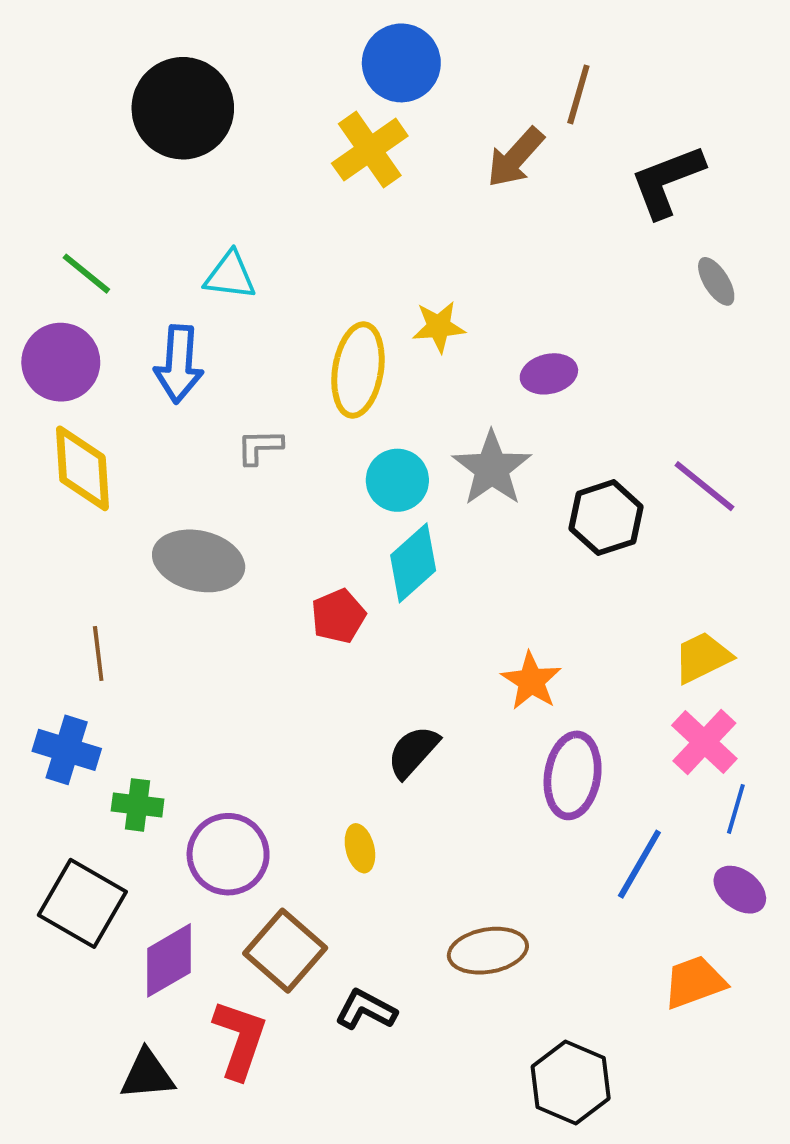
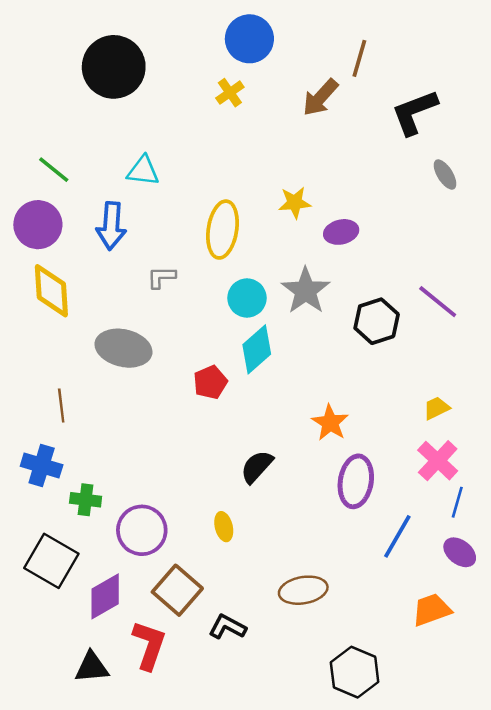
yellow cross: (370, 150) -> (230, 93), size x0.6
yellow star: (439, 327) -> (295, 203), moved
yellow trapezoid: (702, 657) -> (436, 408), size x0.7

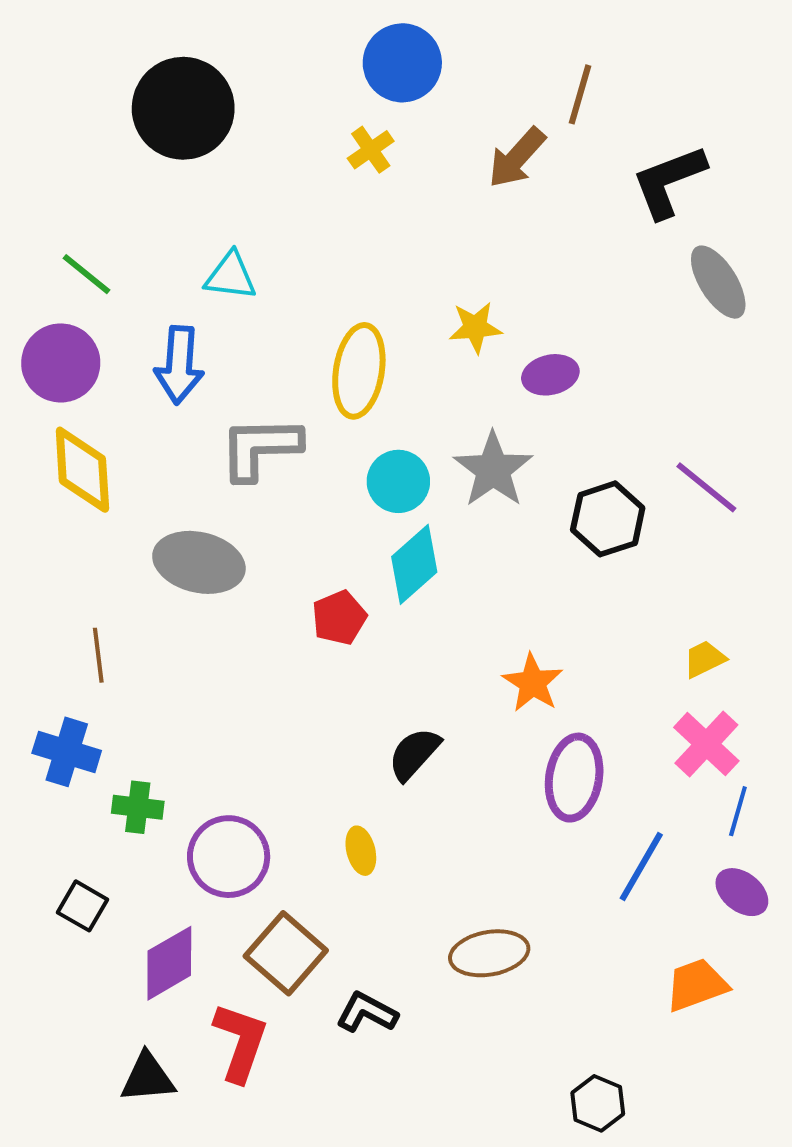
gray ellipse: (445, 175) -> (718, 282), size x1.5
gray L-shape: (161, 277) -> (260, 448), size x1.8
black square: (51, 561) -> (82, 906), size x0.6
black hexagon: (355, 672) -> (598, 1103), moved, size x0.7

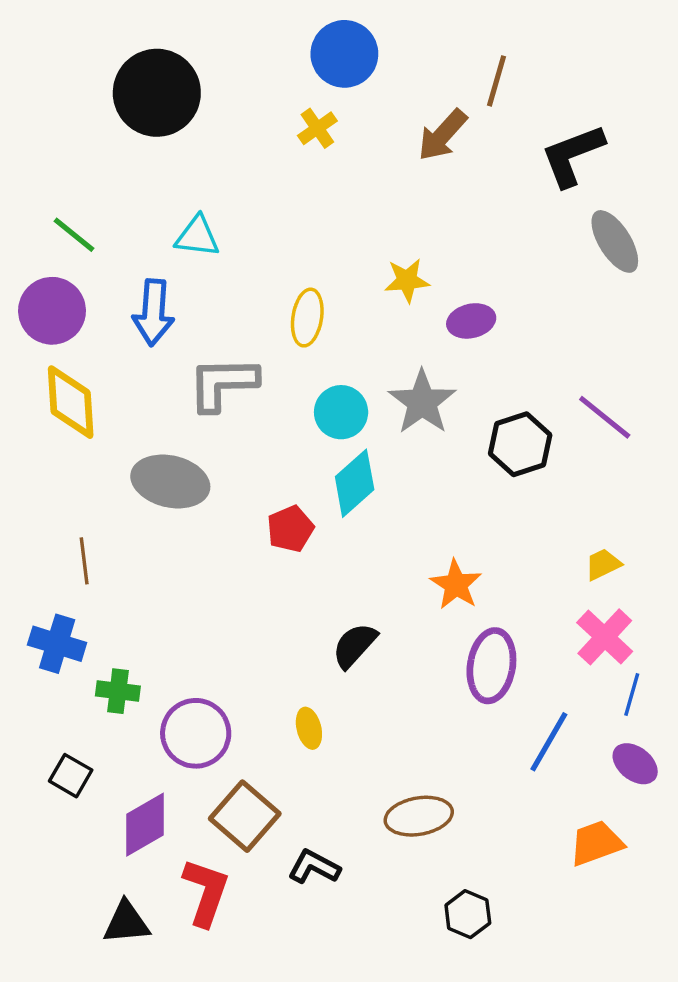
yellow ellipse: (359, 371) -> (307, 318), size x0.7
black hexagon: (598, 1103) -> (468, 914), moved

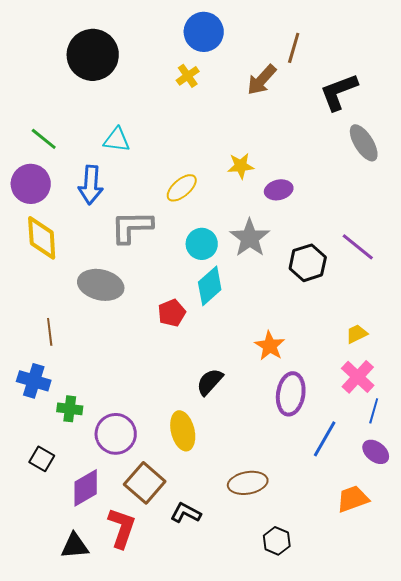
yellow ellipse: (307, 318) -> (182, 188), turned 40
yellow ellipse: (309, 728) -> (183, 431), size x1.6

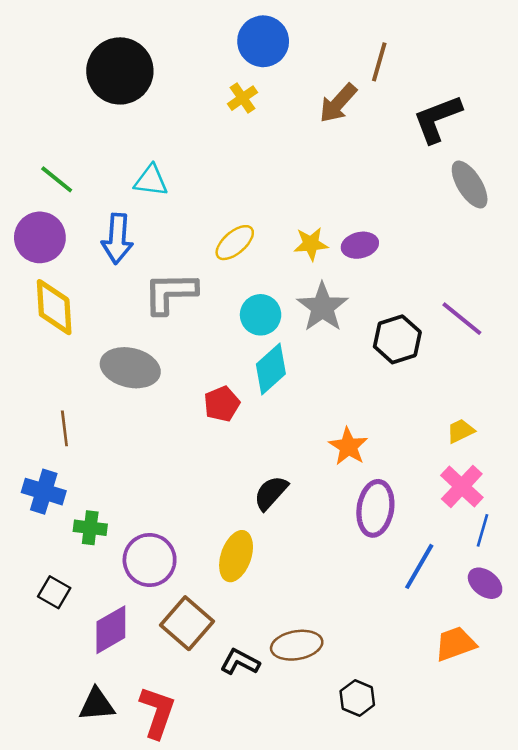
yellow star: (241, 166) -> (311, 244), moved
yellow ellipse: (183, 431) -> (236, 556), turned 33
brown ellipse: (248, 483) -> (297, 645), moved
red L-shape: (122, 528) -> (157, 712), moved

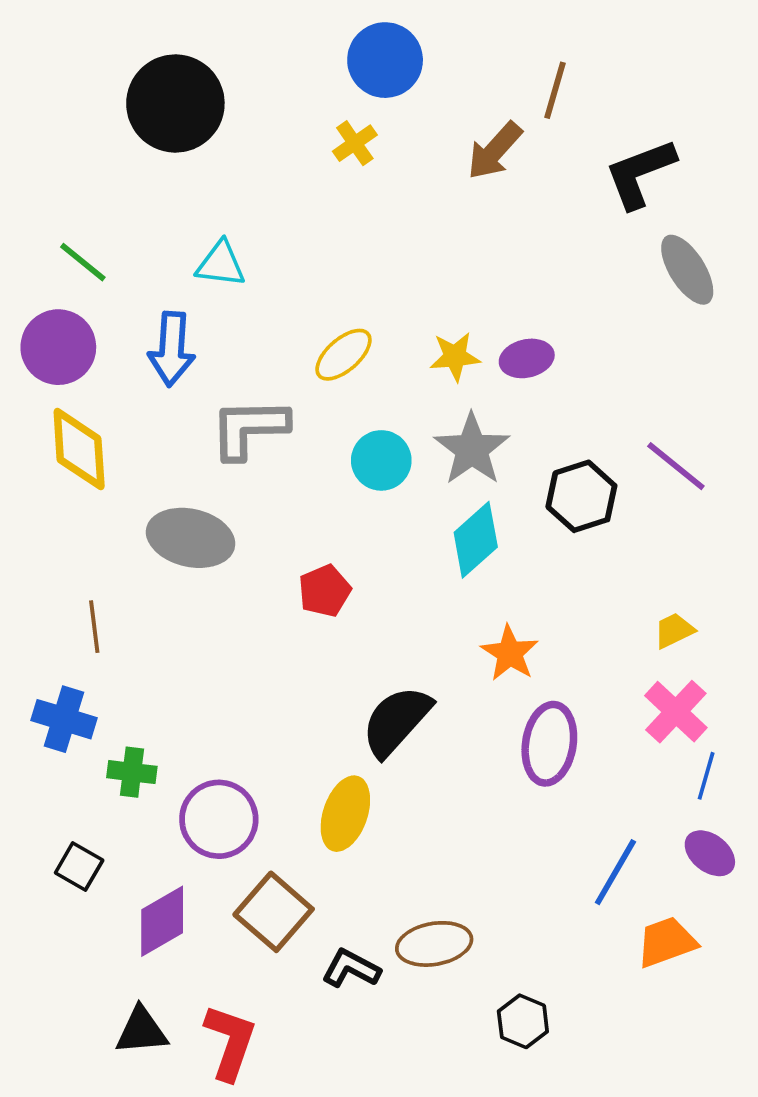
cyan diamond: (271, 369) -> (476, 540), moved
black semicircle: (271, 493) -> (396, 721), size x1.4
blue line: (419, 566) -> (615, 872), moved

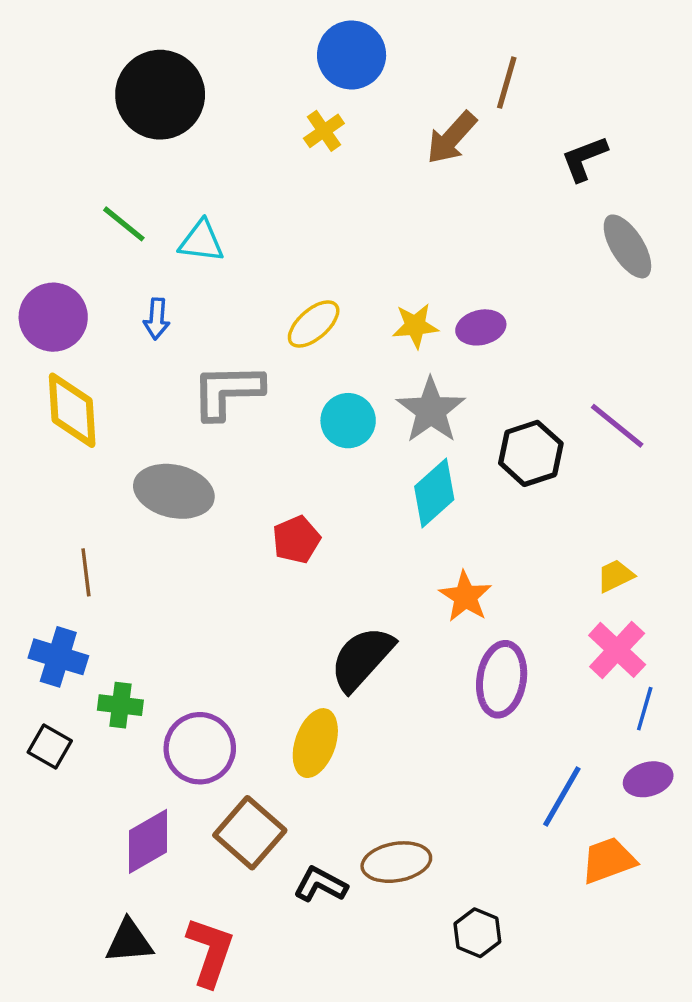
black L-shape: (640, 173) -> (584, 158), size x0.7
green line: (83, 262) -> (124, 224), moved
blue arrow: (172, 349) -> (157, 319), size x0.6
purple ellipse: (710, 853) -> (648, 779), turned -54
black square: (79, 866) -> (50, 747), moved

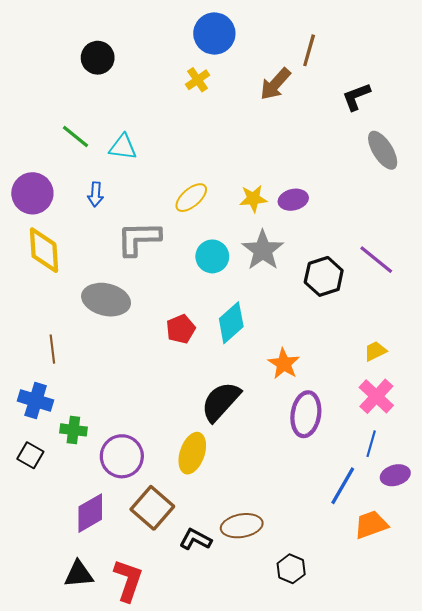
black circle: (160, 95) -> (98, 58), size x0.6
cyan diamond: (434, 493) -> (231, 323), moved
blue line: (645, 709) -> (371, 444), moved

